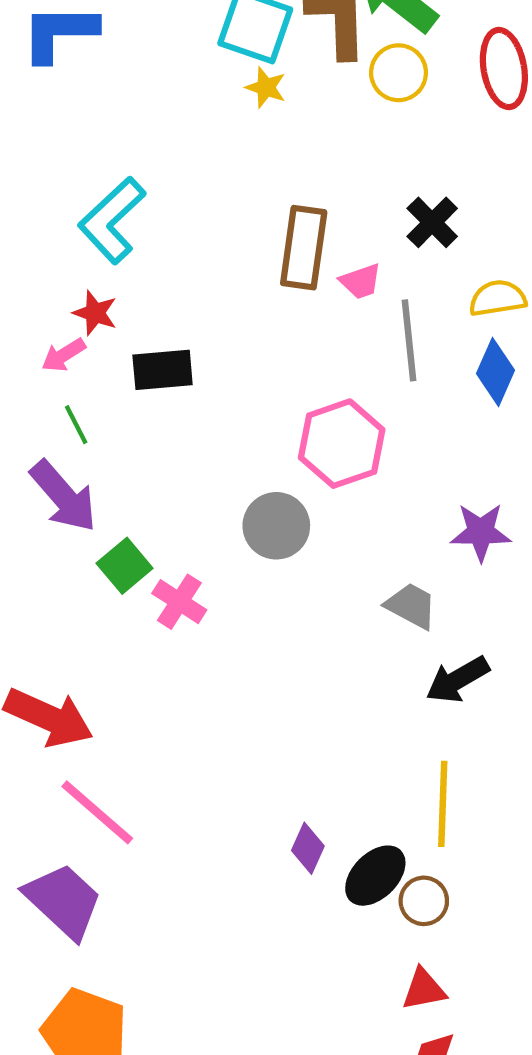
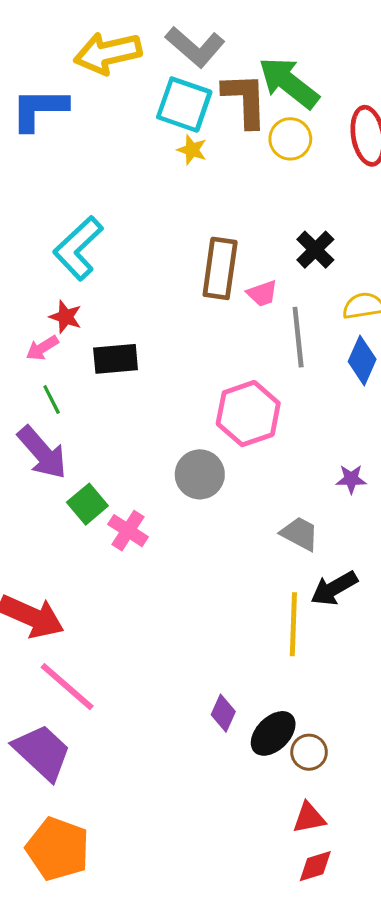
purple star: (481, 532) -> (351, 479), size x0.7
yellow line: (443, 804) -> (293, 624), moved

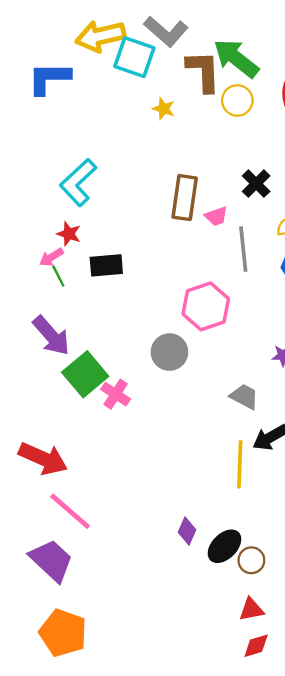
cyan square: (184, 105) -> (134, 57), moved
green line: (52, 399) -> (58, 276), moved
green square: (87, 504) -> (85, 374), size x1.5

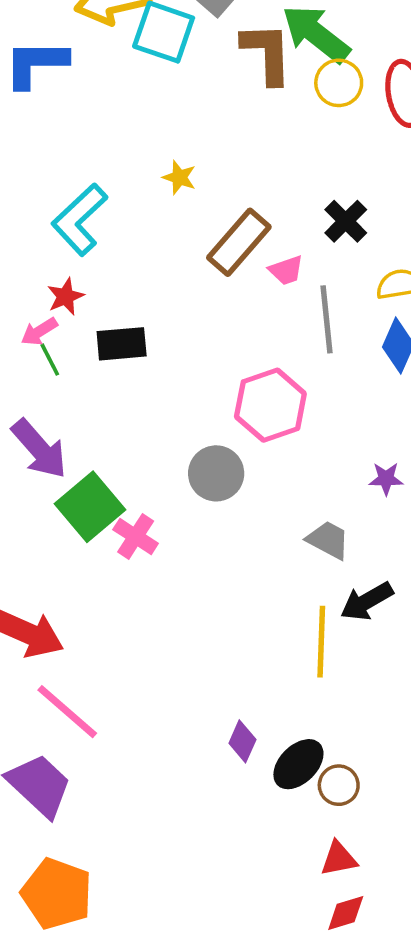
yellow circle: (237, 100) -> (339, 83), moved
yellow star: (164, 109) -> (179, 177), moved
brown rectangle: (185, 198) -> (239, 242), turned 33
red star: (69, 234) -> (66, 297), turned 30

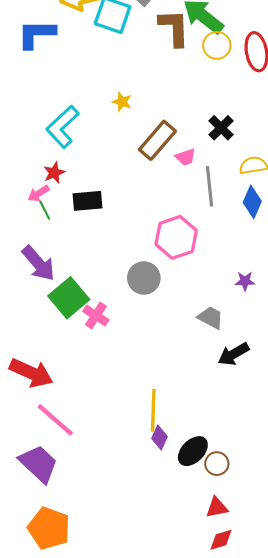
yellow line: (321, 642) -> (153, 410), moved

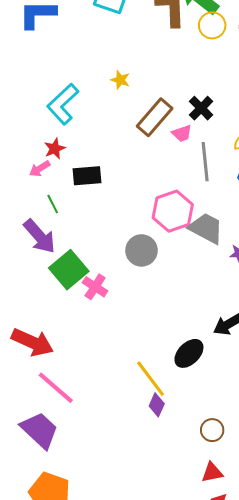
black cross: (221, 128) -> (201, 108), moved
green line: (45, 210) -> (53, 204), moved
gray trapezoid: (211, 318) -> (206, 228), moved, size x1.4
yellow line: (153, 410) -> (151, 379), turned -39
black ellipse: (193, 451) -> (189, 353), moved

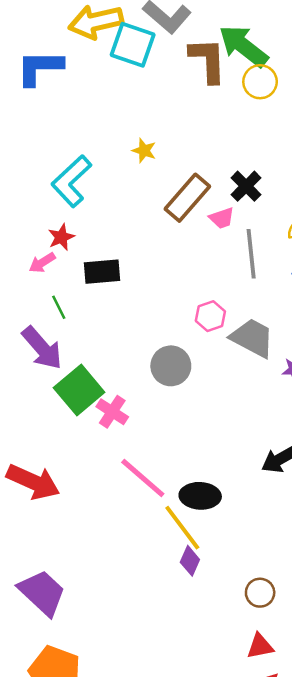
pink hexagon: (173, 211) -> (210, 316), size x0.6
black ellipse: (189, 353) -> (200, 496), moved, turned 48
pink line: (56, 388) -> (143, 478), moved

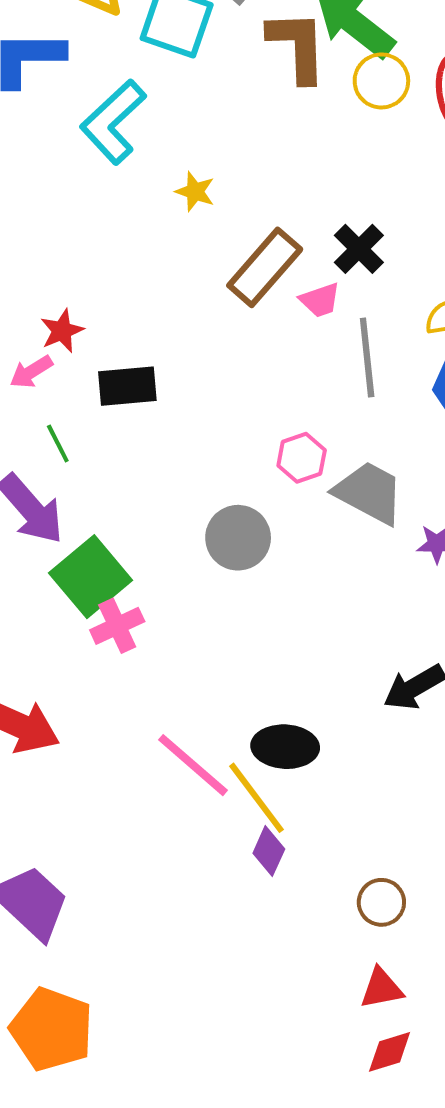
cyan L-shape: (71, 181) -> (113, 122), moved
pink cross: (112, 412) -> (117, 626), moved, turned 32
pink line: (143, 478) -> (193, 765), moved

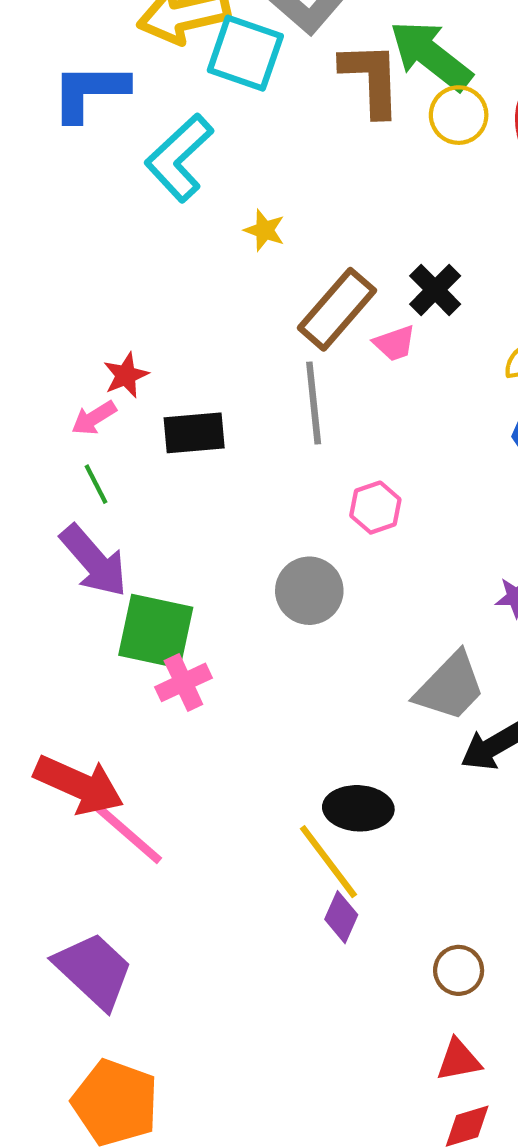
gray line: (367, 357) -> (314, 403), moved
green line: (58, 443) -> (96, 484), moved
gray trapezoid: (369, 493) -> (450, 687), moved, turned 106
green square: (91, 577) -> (156, 631), turned -38
pink line: (193, 765) -> (126, 832), moved

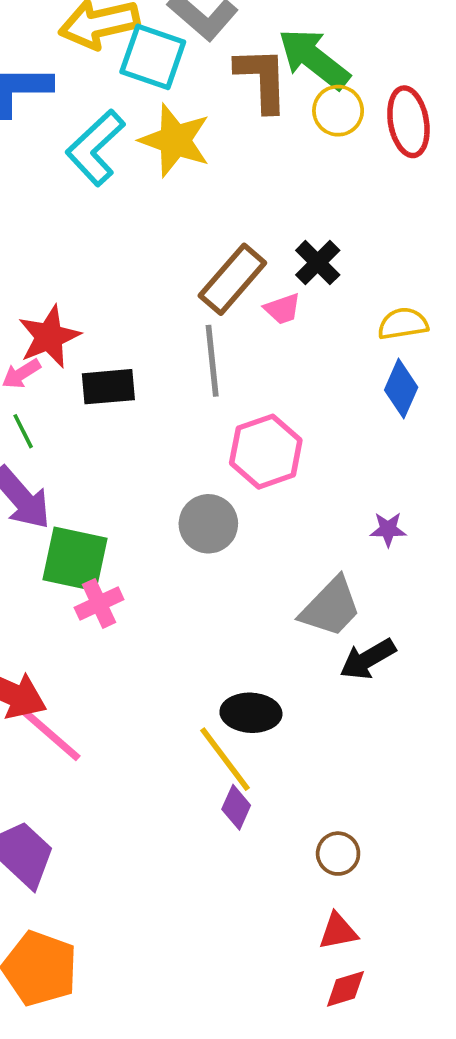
yellow star: (264, 230) -> (175, 140), moved, size x2.0
red star: (126, 375) -> (49, 337), size x1.6
pink hexagon: (375, 508) -> (266, 452), size x1.6

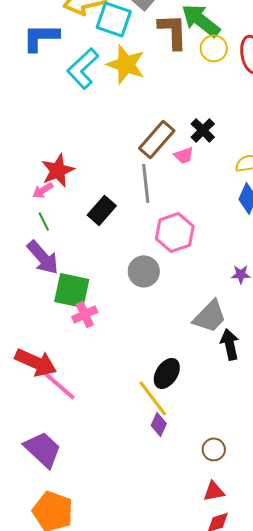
black rectangle: (108, 387) -> (102, 210), moved, turned -44
black arrow: (368, 659) -> (230, 344), turned 108
black ellipse: (251, 713) -> (167, 373), turned -60

